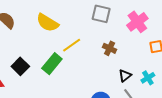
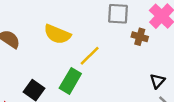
brown cross: (110, 48) -> (140, 37), moved

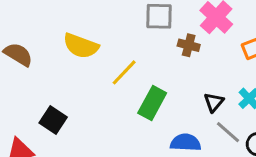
green rectangle: (70, 81) -> (152, 103), moved

